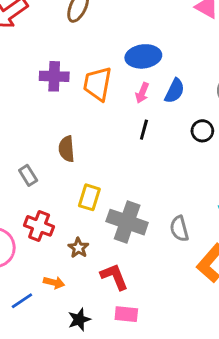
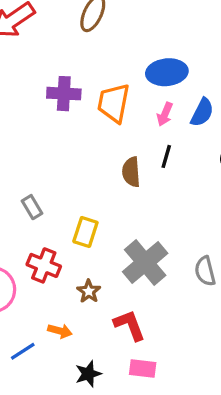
brown semicircle: (67, 149) -> (131, 172), moved
yellow rectangle: (89, 197) -> (85, 232), moved
gray cross: (127, 222) -> (145, 262), turned 30

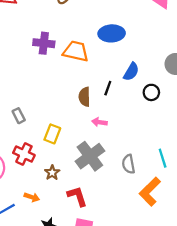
orange trapezoid: (114, 103) -> (76, 51), turned 88
blue semicircle: (202, 112) -> (131, 72), moved
pink arrow: (165, 114) -> (99, 122), moved, turned 72

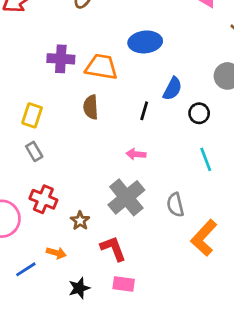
brown semicircle: (84, 97) -> (91, 107), moved
yellow rectangle: (52, 134) -> (32, 115), moved
cyan line: (163, 158) -> (206, 159), moved

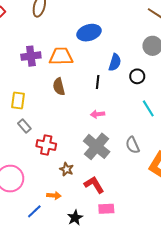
red cross: (43, 199) -> (46, 145), moved

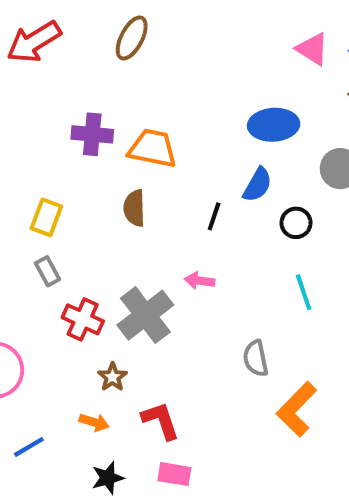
blue ellipse: (89, 33) -> (274, 125), moved
gray cross: (97, 146) -> (145, 315), moved
orange arrow: (54, 196) -> (94, 422), moved

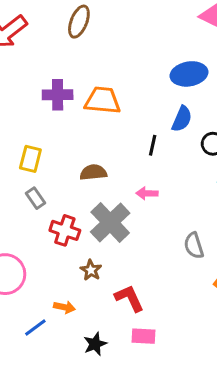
brown semicircle: (134, 208) -> (93, 172), moved, turned 92
orange arrow: (94, 422) -> (64, 307), moved

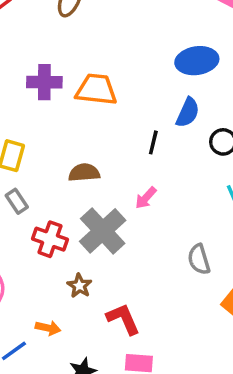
pink arrow: (147, 193) -> (146, 198), turned -50

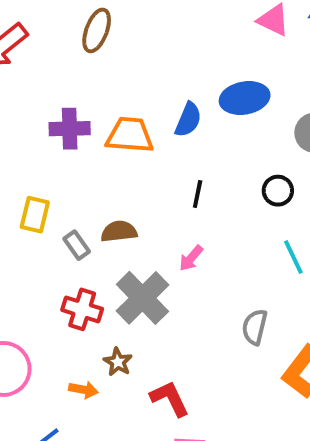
blue semicircle: (188, 113) -> (188, 120), moved
gray rectangle: (17, 201) -> (77, 245), moved
gray semicircle: (199, 259) -> (255, 327), turned 32
orange arrow: (48, 328) -> (83, 390), moved

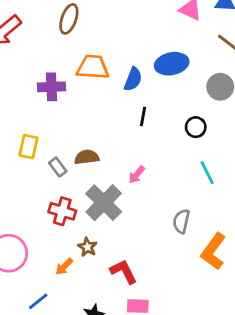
orange trapezoid: (130, 135) -> (93, 67), moved
black line: (198, 194) -> (143, 117), moved
orange arrow: (83, 390) -> (64, 267), turned 126

